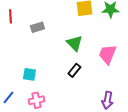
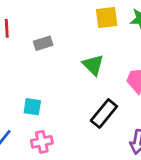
black rectangle: (74, 70) -> (104, 113), moved, size x1.5

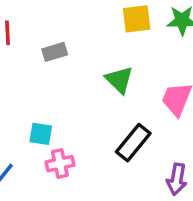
pink cross: (42, 142) -> (60, 164), moved

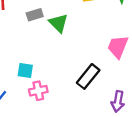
green triangle: (119, 80) -> (58, 23), moved

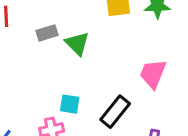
cyan square: (25, 71) -> (70, 104), moved

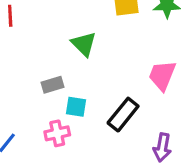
gray rectangle: (47, 33) -> (53, 85), moved

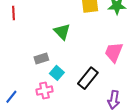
cyan square: (76, 107) -> (57, 73), turned 32

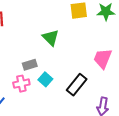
pink cross: (44, 91) -> (21, 84), moved

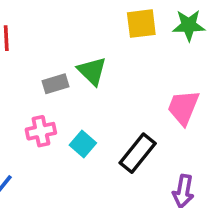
gray rectangle: (30, 65) -> (56, 84), moved
pink cross: (21, 84) -> (41, 131), moved

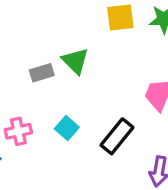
pink cross: (41, 131) -> (18, 131), moved

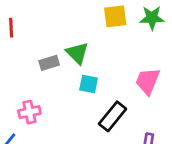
cyan square: (67, 128) -> (89, 84), moved, turned -30

